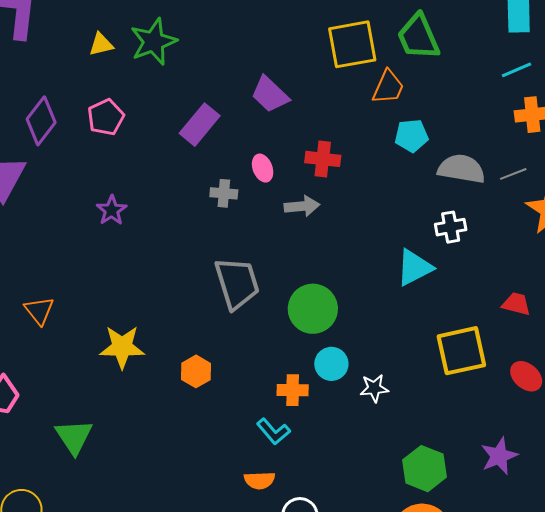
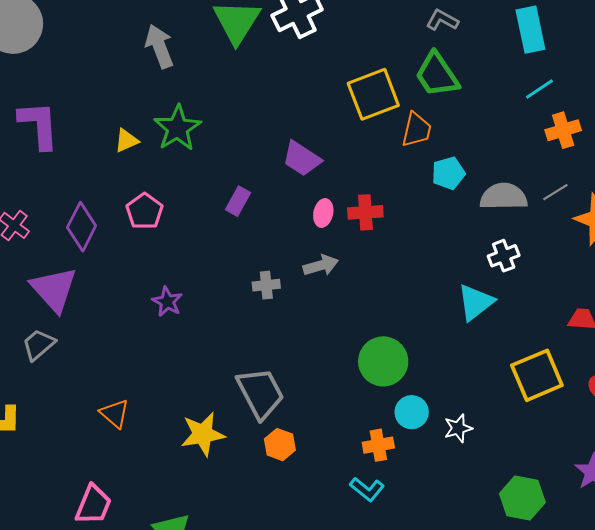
purple rectangle: (200, 125) -> (238, 201), size x0.7
pink ellipse: (263, 168) -> (323, 213), moved, turned 44
gray cross: (224, 193) -> (266, 285), moved
gray arrow: (302, 206) -> (321, 265), moved
gray trapezoid: (237, 283) -> (260, 393), moved

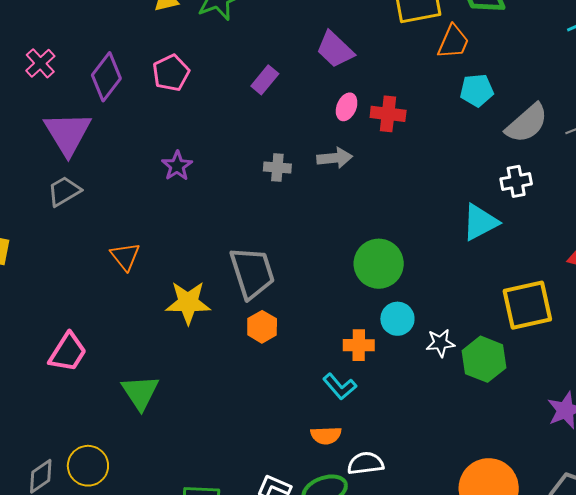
gray semicircle: (504, 197) -> (527, 123), turned 129
gray trapezoid: (39, 345) -> (64, 191), moved
orange triangle: (115, 414) -> (125, 256), moved
green hexagon: (522, 498) -> (484, 359), moved

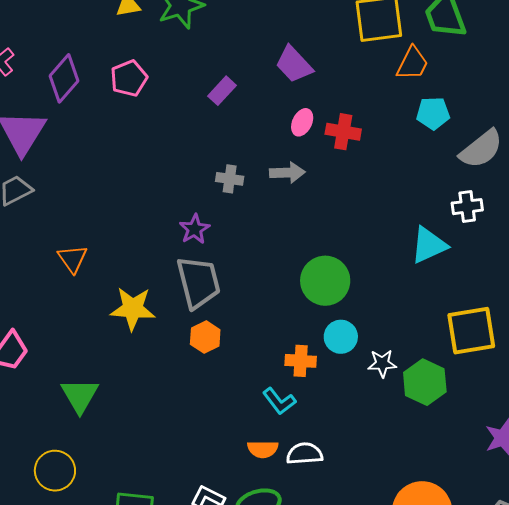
purple star: (177, 166) -> (195, 229), moved
white semicircle: (365, 463) -> (304, 454), moved
yellow circle: (88, 466) -> (55, 471), moved

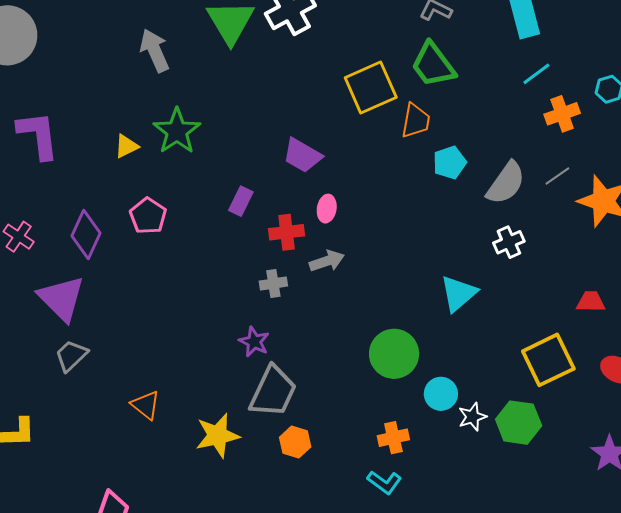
red cross: (343, 132) -> (287, 232), moved
cyan triangle: (429, 245) -> (458, 293), moved
gray trapezoid: (198, 282) -> (273, 392), turned 56
cyan circle: (341, 337) -> (441, 394), moved

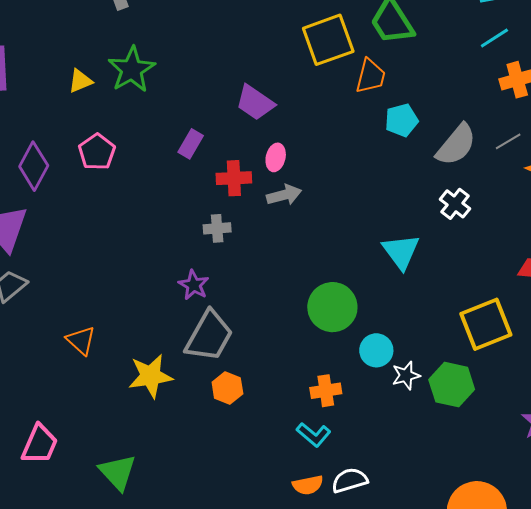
white cross: (509, 242) -> (455, 204), turned -32
gray arrow: (327, 261) -> (284, 195), moved
cyan triangle: (458, 293) -> (401, 252), turned -30

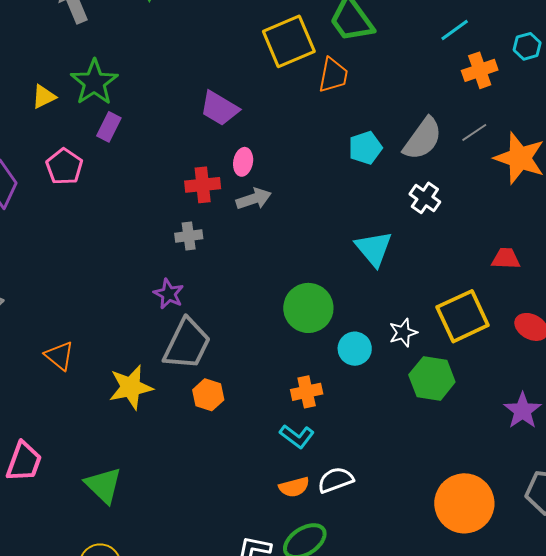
cyan pentagon: (402, 120) -> (365, 148), moved
purple rectangle: (191, 144) -> (109, 127), moved
white star: (406, 375) -> (403, 333), moved

